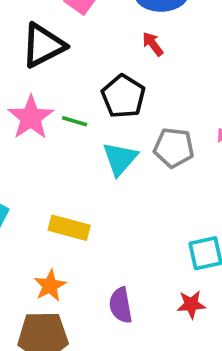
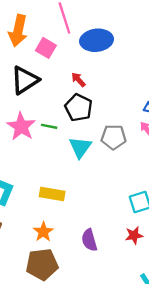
red arrow: (153, 44) -> (78, 80), moved

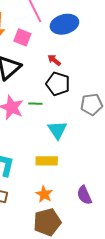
cyan triangle: (80, 147) -> (57, 130), moved

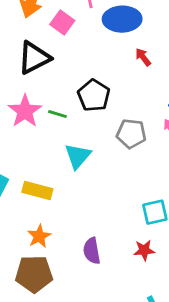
red arrow: (54, 60) -> (143, 57), moved
yellow rectangle: (47, 161) -> (37, 190), moved

